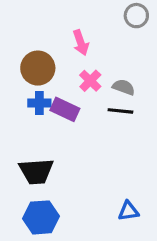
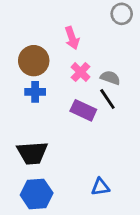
purple rectangle: (65, 109) -> (83, 110), moved
black line: (120, 111) -> (107, 99), turned 50
blue triangle: (128, 211) -> (100, 187), moved

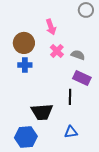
black line: (107, 99) -> (70, 97), moved, turned 35
purple rectangle: (83, 110) -> (82, 78), moved
black trapezoid: (32, 153) -> (42, 112), moved

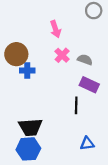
brown circle: (24, 43) -> (16, 54), moved
black trapezoid: (42, 112) -> (30, 127), moved
blue triangle: (71, 132) -> (87, 143), moved

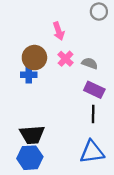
brown circle: (16, 54) -> (34, 58), moved
black line: (76, 105) -> (93, 114), moved
blue triangle: (87, 143) -> (92, 152), size x1.6

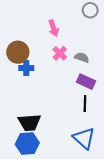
brown circle: (34, 58) -> (18, 52), moved
blue triangle: (92, 152) -> (84, 138), turned 50

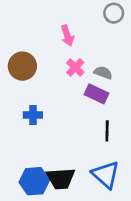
blue cross: (26, 68) -> (33, 115), moved
purple rectangle: (86, 82) -> (96, 94), moved
black trapezoid: (29, 122) -> (61, 179), moved

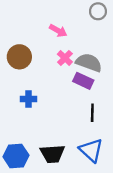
pink arrow: (67, 36) -> (58, 31), turned -42
gray semicircle: (103, 73) -> (89, 63), size x1.6
blue hexagon: (34, 181) -> (16, 156), moved

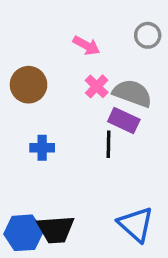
gray circle: (98, 11) -> (148, 35), moved
black line: (92, 113) -> (109, 144), moved
black trapezoid: (52, 154) -> (56, 229), moved

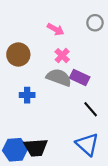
gray semicircle: (132, 93) -> (59, 78), moved
black line: (109, 144) -> (91, 109), moved, turned -42

